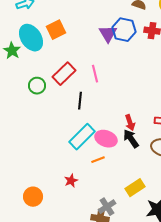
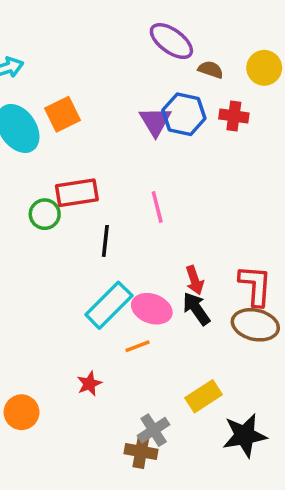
red rectangle: (64, 74) -> (77, 193), turned 35
pink line: (95, 74) -> (157, 207), moved
green circle: (37, 86) -> (45, 214), moved

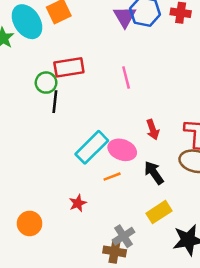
black line: (105, 241) -> (55, 102), moved
black arrow: (196, 309) -> (154, 173), moved

